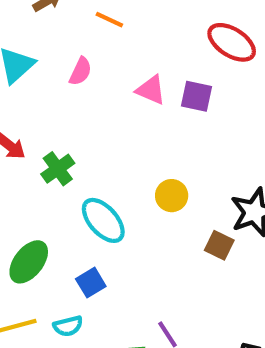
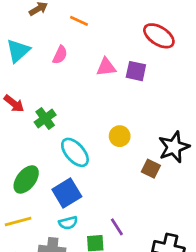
pink triangle: (151, 90) -> (106, 67), turned -30
blue square: (91, 283) -> (67, 193), size x1.5
cyan semicircle: (68, 326) -> (68, 223), moved

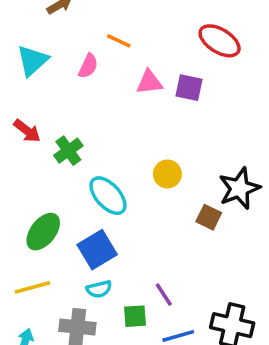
orange line: (79, 21) -> (119, 41), moved

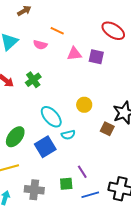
pink semicircle: (88, 66) -> (40, 45), turned 80
green cross: (68, 151) -> (33, 80), moved
cyan semicircle: (99, 289) -> (68, 135), moved

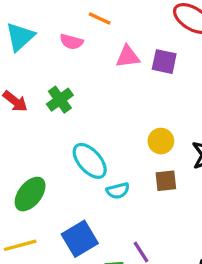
yellow circle: (84, 105) -> (161, 141), moved
brown square: (107, 129) -> (166, 181), moved, turned -32
blue square: (45, 147) -> (80, 239), moved

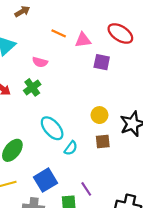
pink semicircle: (71, 42) -> (40, 62), moved
pink triangle: (128, 57) -> (83, 40), moved
cyan semicircle: (118, 191) -> (71, 148), turned -40

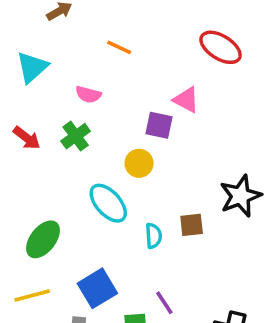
pink triangle: (83, 40) -> (186, 100), moved, turned 35
purple square: (102, 62) -> (159, 125), moved
yellow circle: (99, 115) -> (139, 163), moved
cyan semicircle: (71, 148) -> (154, 236), moved, turned -40

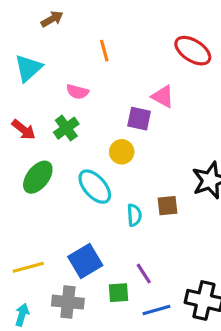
orange line: (119, 47) -> (104, 51), turned 50
green ellipse: (43, 239) -> (38, 177), moved

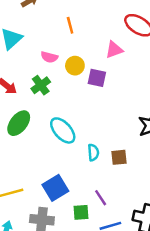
pink triangle: (163, 96) -> (114, 50), moved, turned -48
yellow circle: (122, 152) -> (75, 66), moved
brown square: (168, 206) -> (119, 157), moved

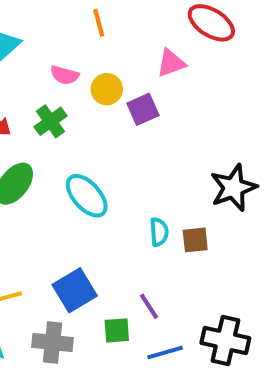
purple square: (97, 78) -> (143, 109), turned -36
cyan semicircle: (93, 152) -> (159, 232), moved
brown square: (119, 157) -> (195, 240), moved

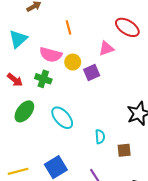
pink semicircle: (65, 75) -> (51, 55), size x1.5
green cross: (50, 121) -> (43, 79), turned -35
brown square: (195, 240) -> (124, 150), moved

